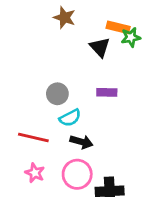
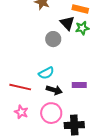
green star: (131, 37) -> (82, 28), moved
purple rectangle: (107, 92) -> (79, 85), moved
gray circle: (57, 94) -> (53, 39), moved

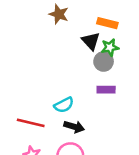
gray circle: (53, 39) -> (104, 61), moved
purple rectangle: (79, 85) -> (106, 90), moved

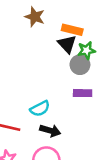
orange rectangle: (107, 23) -> (72, 30), moved

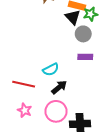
green star: (86, 50) -> (91, 14), moved
black arrow: (50, 131) -> (59, 87), turned -56

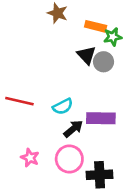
black triangle: (73, 17) -> (86, 55), moved
purple rectangle: (85, 57) -> (101, 118), moved, size x1.5
red line: (24, 84) -> (19, 101), moved

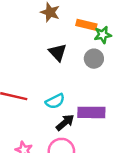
black triangle: (86, 55) -> (58, 52), moved

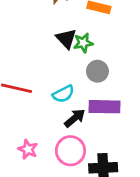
green star: (103, 35) -> (83, 43), moved
gray circle: (94, 59) -> (97, 71), moved

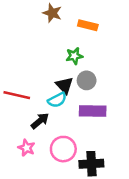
black triangle: (66, 39) -> (64, 85), moved
black arrow: (75, 118) -> (40, 121), moved

